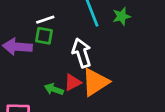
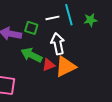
white line: (45, 20) -> (52, 18), moved
green arrow: (54, 89) -> (32, 55), moved, size x1.5

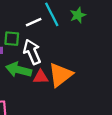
white arrow: (58, 44) -> (32, 52), moved
red triangle: (49, 65) -> (41, 77), turned 32

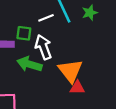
orange triangle: (60, 75) -> (70, 71), turned -32
red triangle: (41, 77) -> (77, 88), moved

